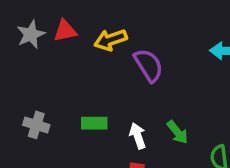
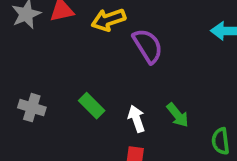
green rectangle: (94, 123) -> (92, 106), turned 45

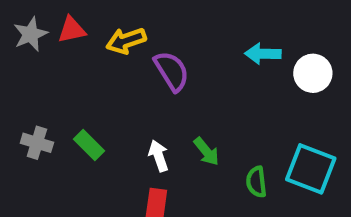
green rectangle: (92, 106) -> (89, 145), moved

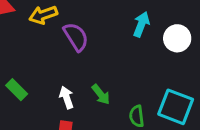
cyan arrow: (263, 54) -> (141, 24), turned 110

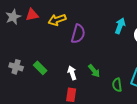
purple semicircle: (76, 37) -> (78, 34), turned 48

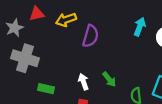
gray star: (13, 17) -> (15, 28), moved
gray cross: (16, 67) -> (25, 58), moved, size x1.6
green rectangle: (40, 68) -> (46, 89), moved, turned -32

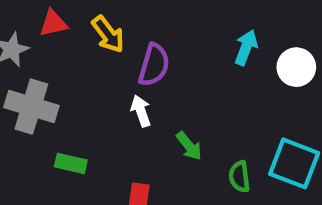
yellow arrow: (66, 20) -> (108, 34), turned -108
white arrow: (84, 82) -> (141, 111), moved

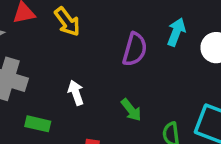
purple semicircle: (154, 65) -> (135, 49), moved
white arrow: (141, 111) -> (76, 93), moved

